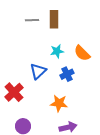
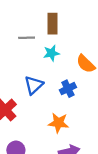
gray line: (32, 20) -> (27, 38), moved
cyan star: (57, 51) -> (51, 53), moved

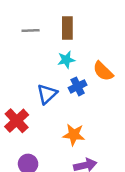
gray line: (27, 38) -> (31, 30), moved
blue cross: (68, 89) -> (78, 86), moved

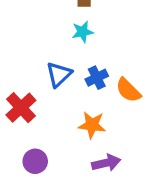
orange semicircle: (103, 71) -> (128, 90), moved
blue cross: (78, 86) -> (97, 78), moved

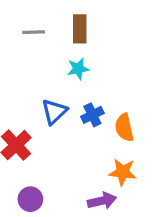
orange semicircle: (128, 90) -> (124, 128), turned 32
orange star: (92, 125) -> (123, 172), moved

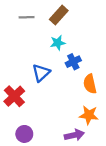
brown rectangle: (80, 29) -> (59, 15), turned 42
blue cross: (92, 115) -> (73, 62), moved

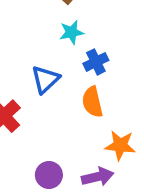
orange semicircle: (90, 84) -> (92, 102), moved
purple circle: (24, 134) -> (49, 175), moved

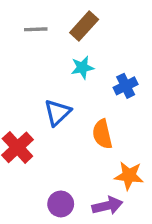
blue cross: (96, 62) -> (126, 86), moved

